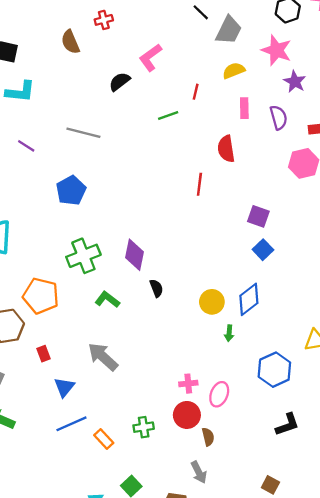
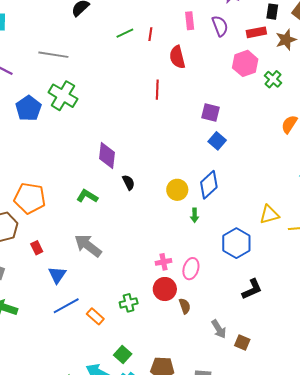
red line: (196, 92) -> (150, 34), moved
blue pentagon: (71, 190) -> (29, 108), moved
green cross: (83, 256) -> (63, 96), moved, turned -32
gray arrow: (199, 472) -> (219, 329), moved

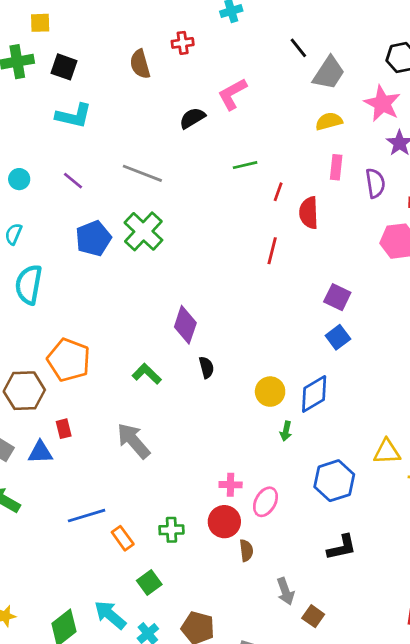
red line: (150, 34) -> (278, 192), moved
blue triangle: (57, 275) -> (40, 452), moved, turned 42
green square: (123, 354) -> (149, 582), moved

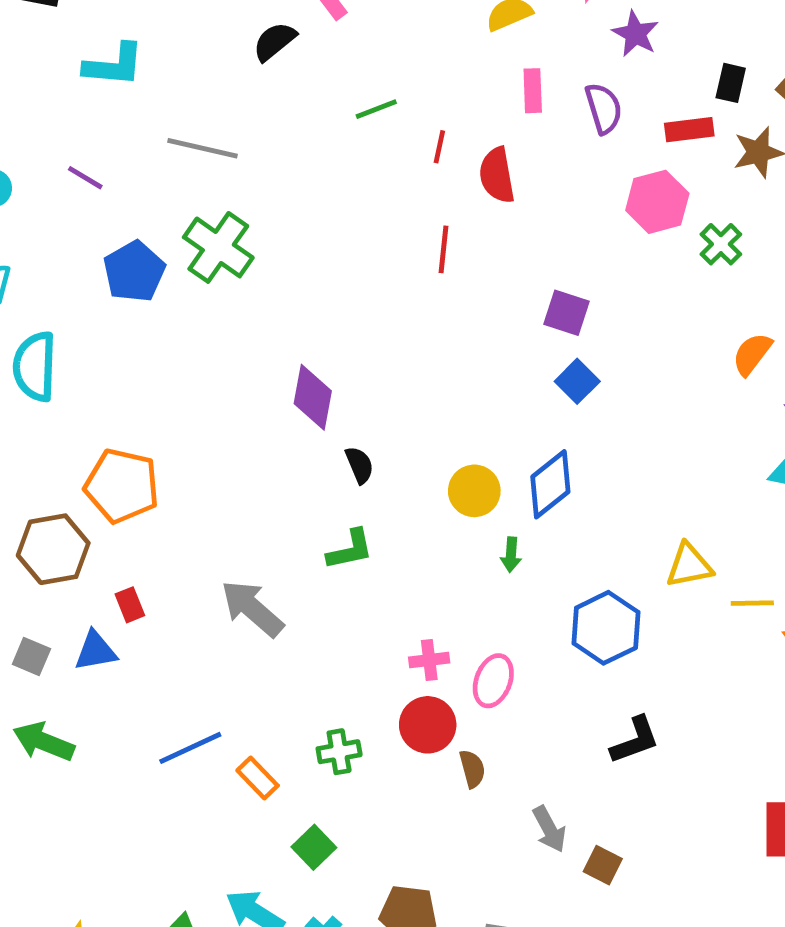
cyan L-shape: (74, 116) -> (114, 65), moved
green L-shape: (147, 374) -> (350, 550), moved, turned 132

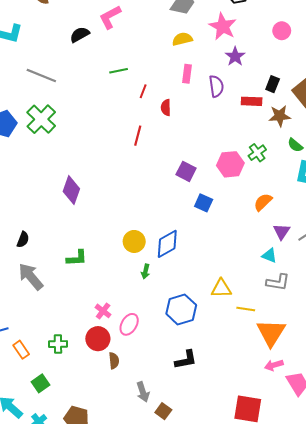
red semicircle: (497, 175) -> (166, 108), size x0.7
pink hexagon: (657, 202) -> (230, 164), moved
blue square: (577, 381) -> (204, 203), moved, turned -30
black semicircle: (359, 465) -> (23, 240), moved, turned 35
pink cross: (429, 660) -> (103, 311), turned 35

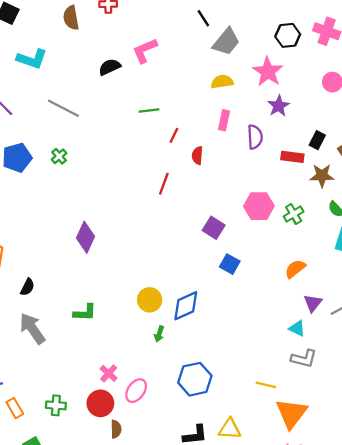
green cross: (41, 119) -> (59, 156), size x0.5
pink hexagon: (230, 164) -> (259, 206), moved
yellow triangle: (221, 288) -> (230, 429), moved

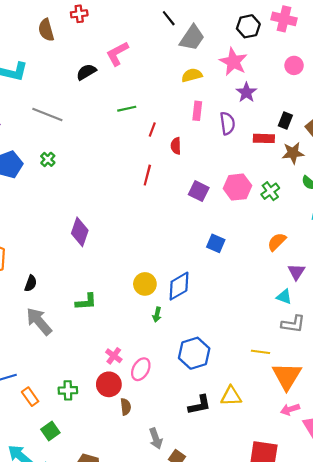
purple square: (214, 228) -> (199, 191), moved

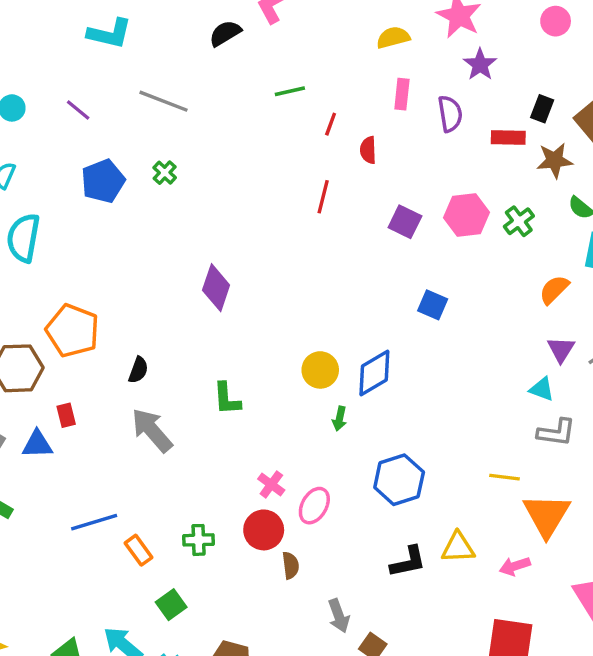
orange semicircle: (277, 242) -> (554, 290), moved
green L-shape: (86, 302) -> (227, 399), turned 90
pink arrow: (290, 409) -> (515, 566), moved

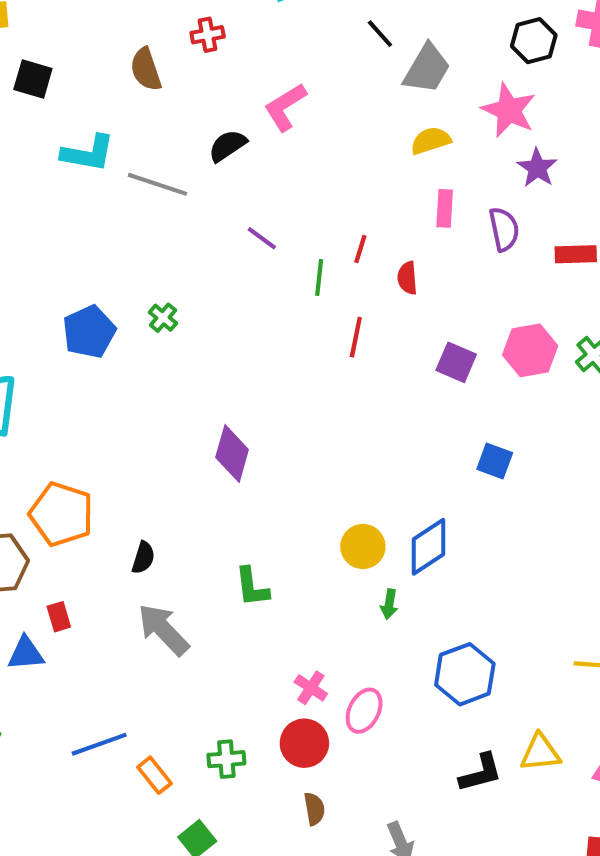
green line: (290, 91) -> (319, 277), moved, turned -68
gray line: (164, 101) -> (158, 184), moved
purple line: (78, 110) -> (262, 238), moved
brown semicircle: (291, 565) -> (314, 809), moved

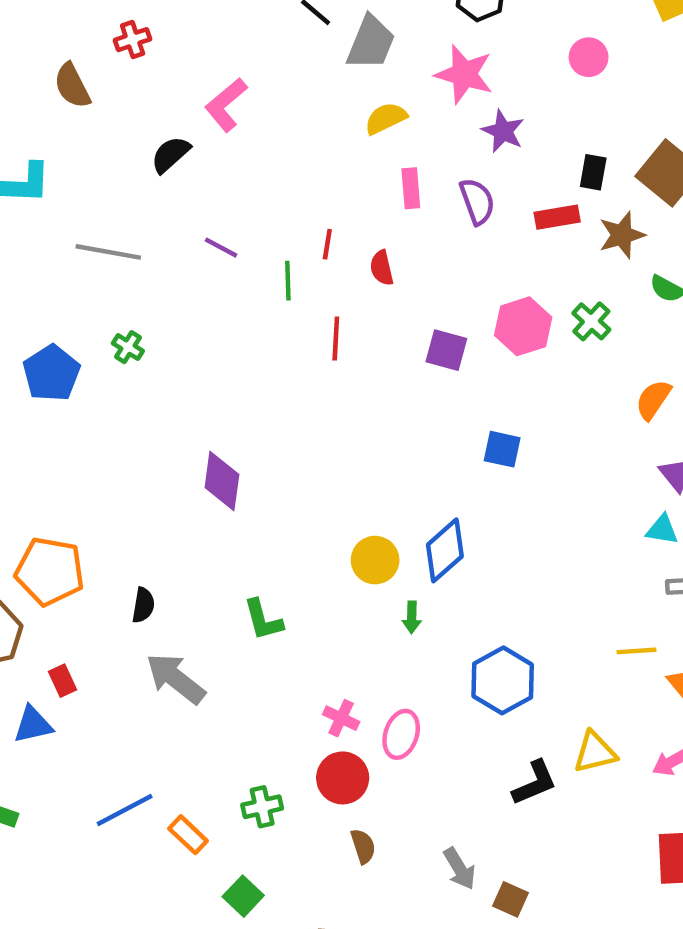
gray line: (158, 184) -> (108, 252), moved

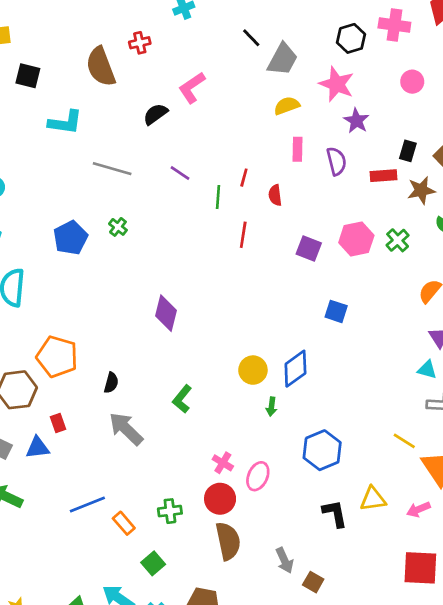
brown semicircle: (72, 86) -> (101, 67), size x1.4
green L-shape: (263, 620) -> (182, 399), turned 48
yellow line: (637, 651) -> (404, 441), turned 30
black L-shape: (535, 783) -> (335, 514), turned -84
brown semicircle: (363, 846) -> (228, 541), size x1.8

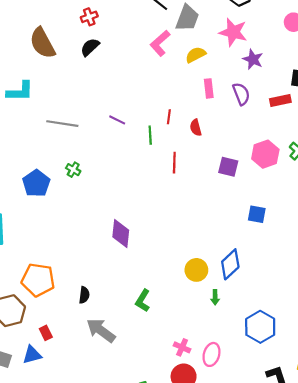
red cross: (140, 43) -> (89, 17), moved
pink L-shape: (192, 88) -> (160, 43), moved
black semicircle: (155, 114) -> (90, 47), moved

